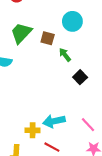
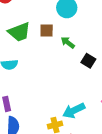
green trapezoid: (21, 33) -> (19, 32), turned -140

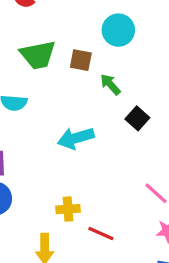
cyan arrow: (74, 111) -> (76, 138), moved

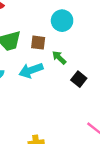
cyan arrow: (76, 138) -> (31, 70), moved

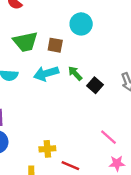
green arrow: (59, 57) -> (75, 73), moved

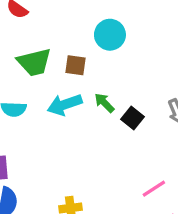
pink line: (108, 137) -> (154, 189), turned -72

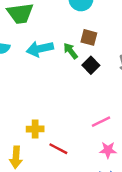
brown square: (76, 65) -> (89, 37), moved

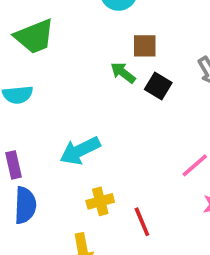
cyan arrow: (40, 49) -> (80, 151), moved
red line: (58, 149) -> (142, 222), turned 54

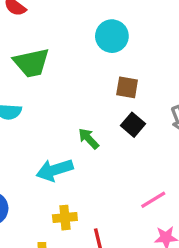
green arrow: (123, 73) -> (89, 139), moved

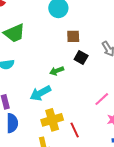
green arrow: (89, 139) -> (57, 71), turned -56
yellow cross: (65, 218) -> (52, 120), size x1.5

